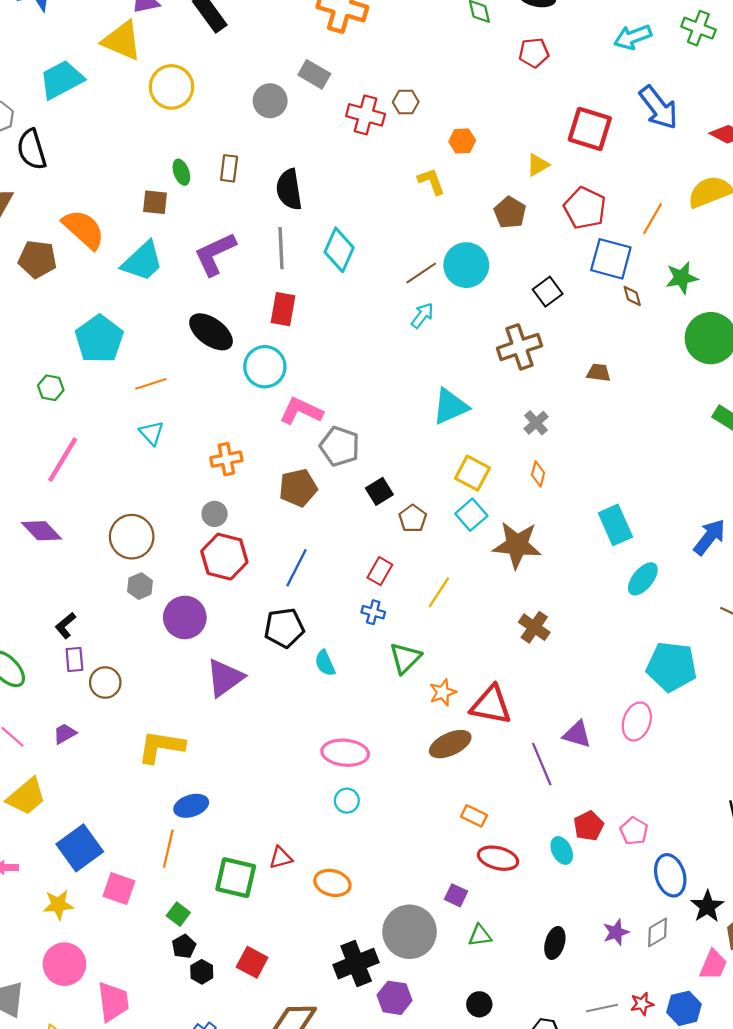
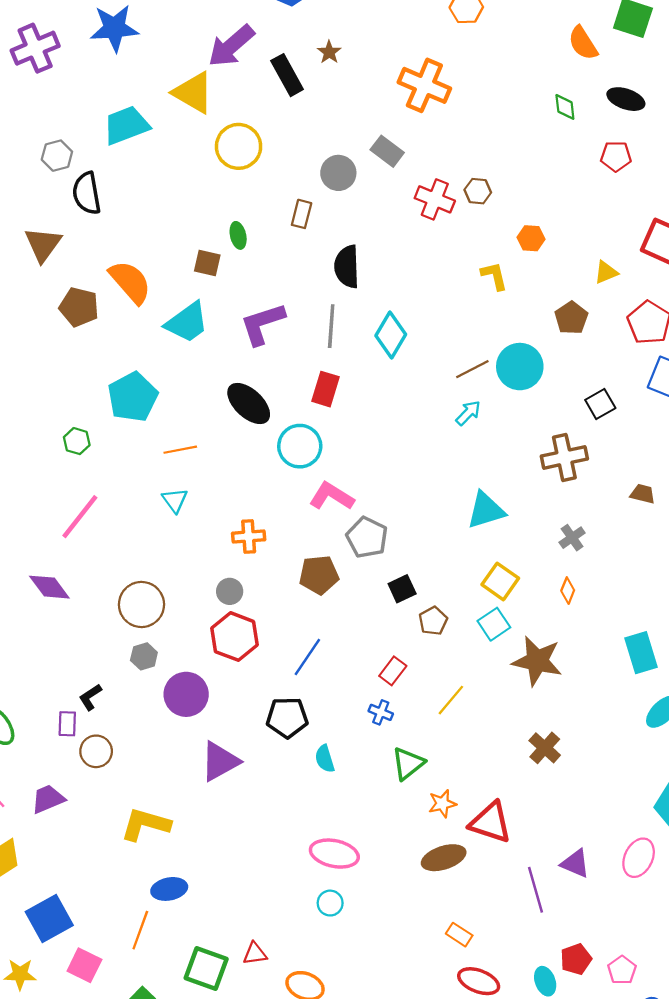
brown rectangle: (229, 168) -> (302, 214), moved
black L-shape: (65, 625) -> (90, 697), moved
purple trapezoid: (65, 734) -> (48, 799), size x1.4

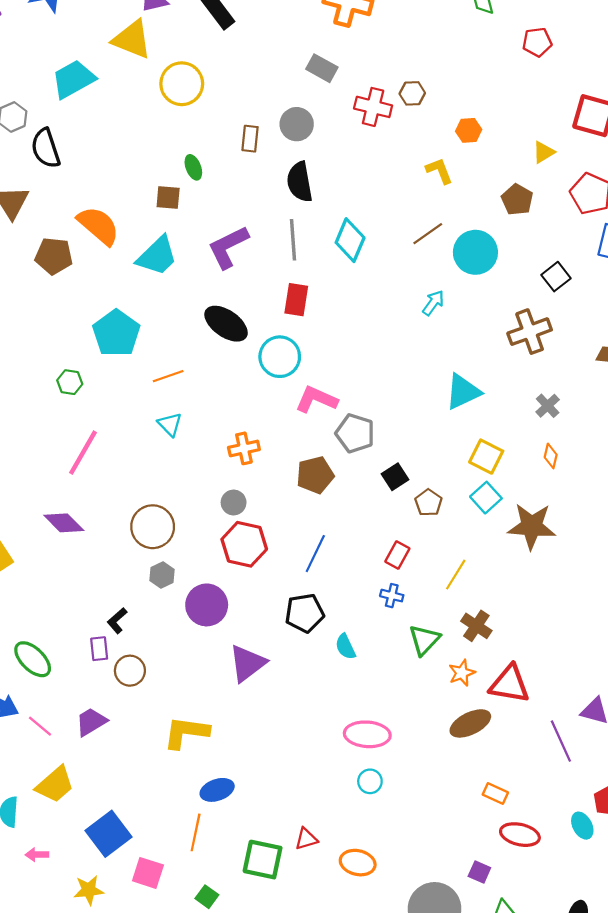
gray circle: (338, 173) -> (297, 124), moved
brown line: (472, 369) -> (428, 234), moved
brown cross: (545, 748) -> (476, 626), moved

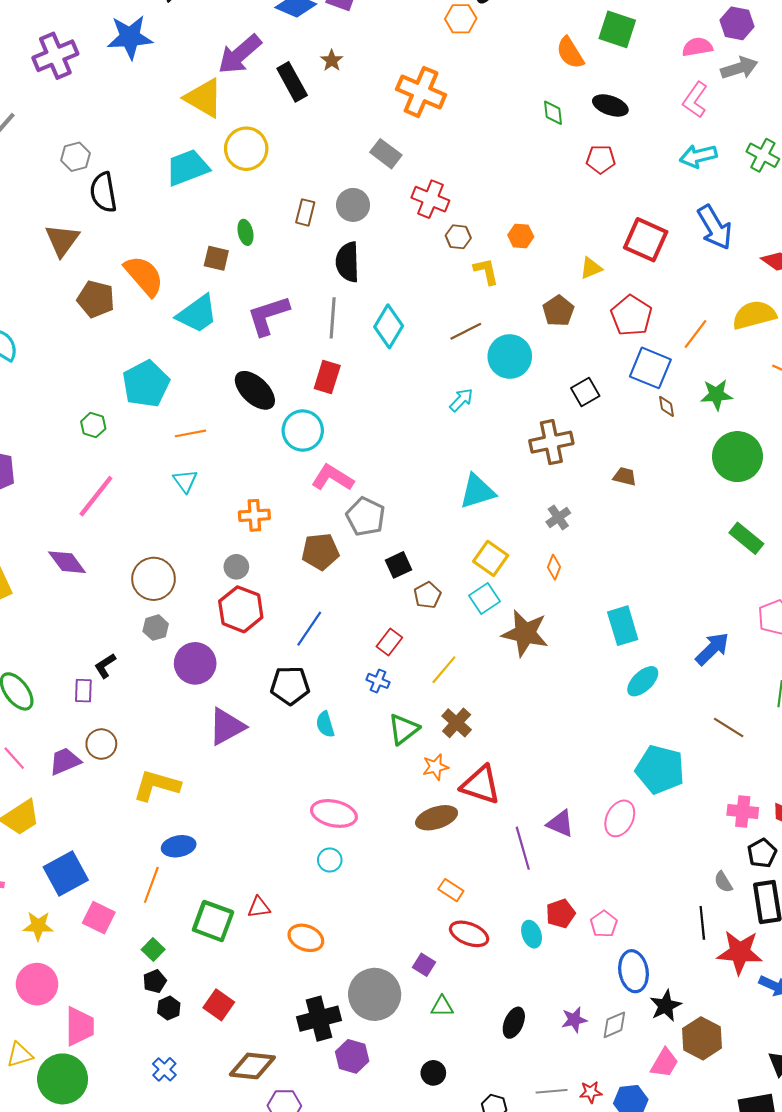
cyan trapezoid: (73, 79) -> (188, 168), moved
brown hexagon: (412, 93) -> (458, 237), moved
brown circle: (130, 671) -> (101, 744), moved

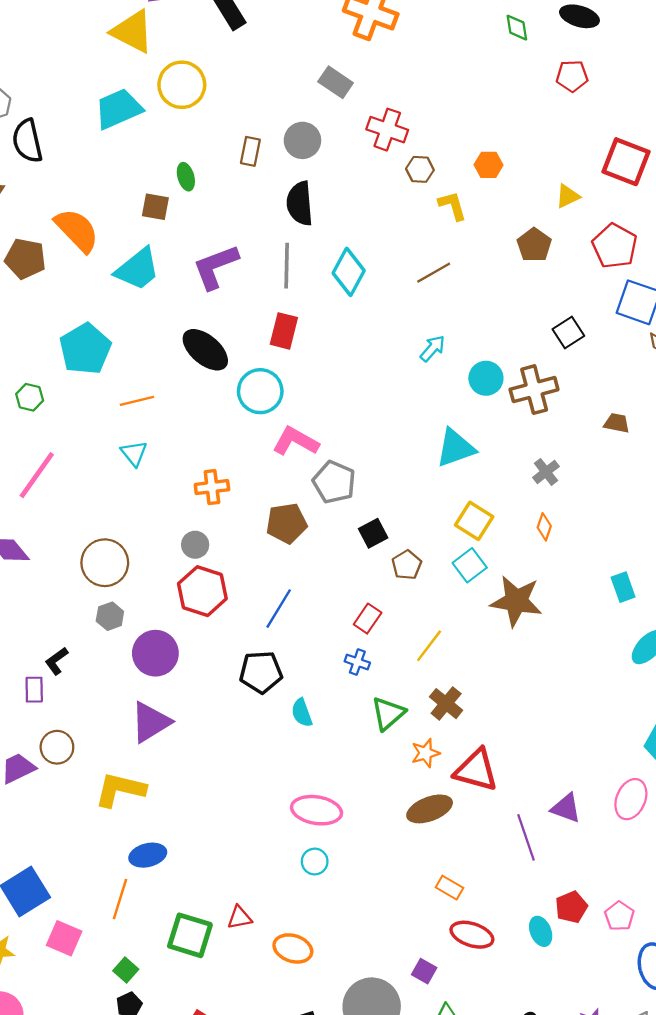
cyan circle: (510, 356) -> (486, 378), moved, size x0.7
cyan rectangle: (623, 626) -> (623, 587), size x0.7
purple triangle: (227, 727) -> (151, 722), moved

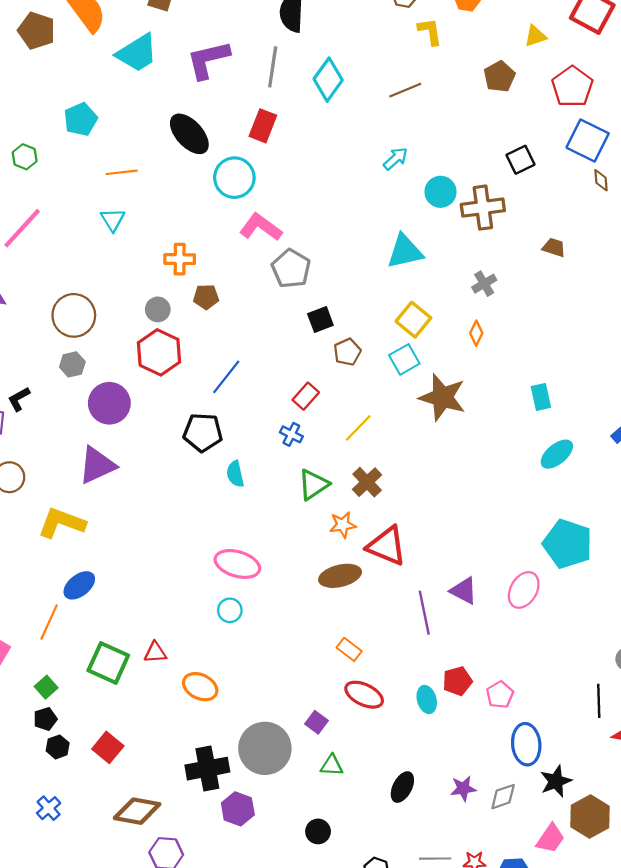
cyan pentagon: (85, 349) -> (81, 119), size x0.7
brown pentagon: (287, 523) -> (206, 297), moved, size x0.7
blue ellipse: (148, 855) -> (79, 585), turned -32

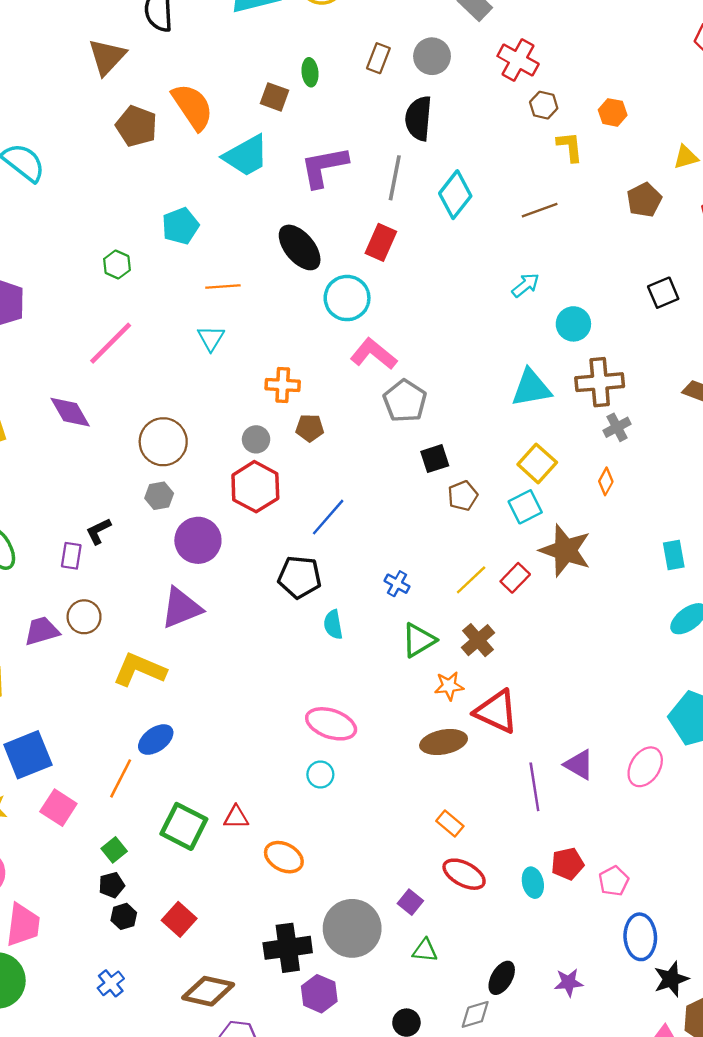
brown cross: (483, 208) -> (600, 382), moved
red rectangle: (306, 396) -> (515, 578), moved
gray diamond: (503, 797) -> (475, 1014), moved

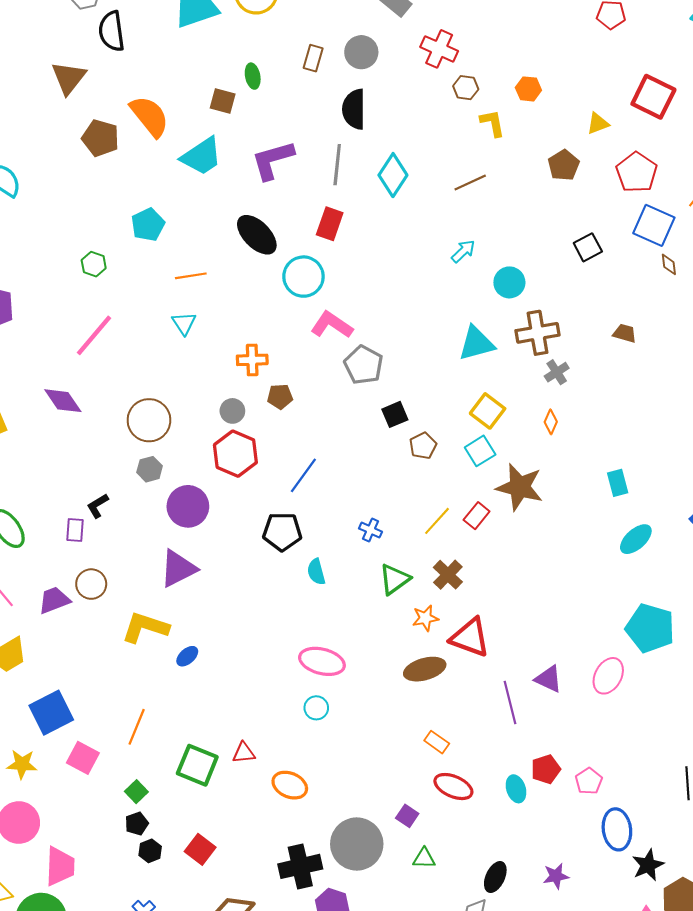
blue ellipse: (156, 740) -> (187, 656), moved, size x0.7

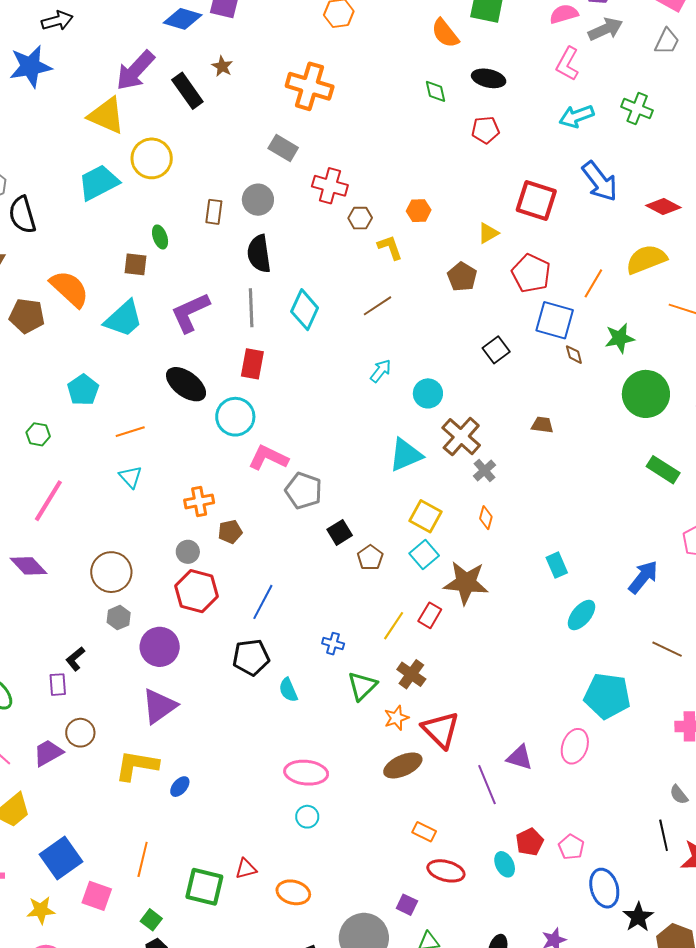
brown cross: (538, 333) -> (461, 437), turned -30
red triangle: (470, 638) -> (441, 730), turned 33

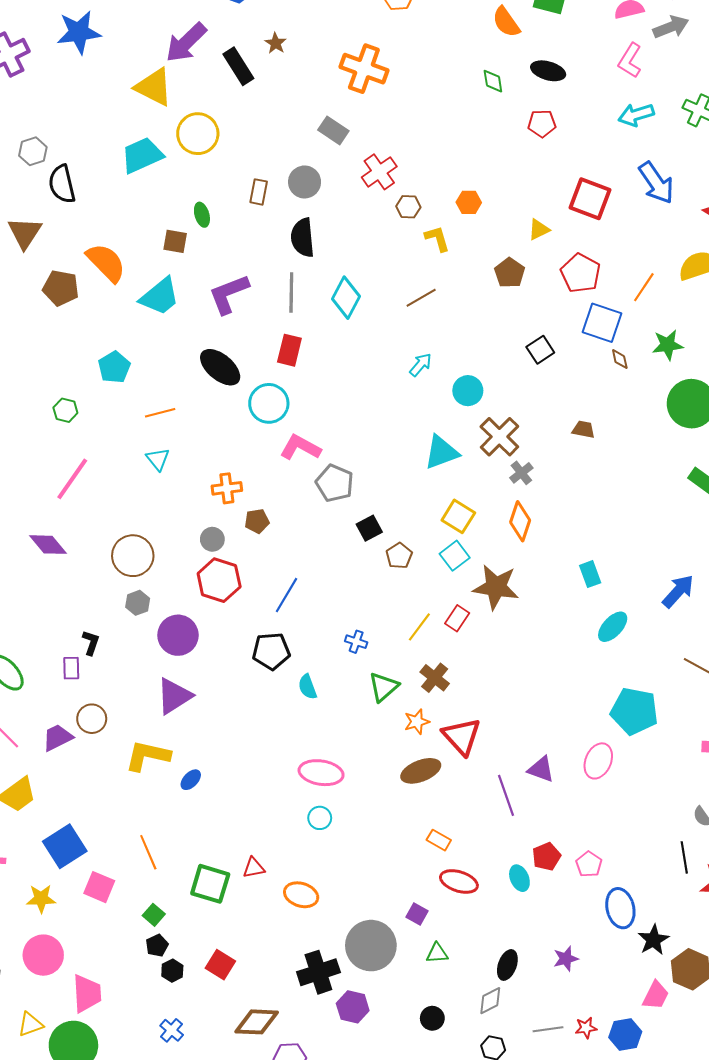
red cross: (330, 186) -> (379, 172), turned 36
orange diamond: (486, 518) -> (520, 521), size x1.6
black L-shape: (75, 659) -> (91, 643), turned 145
orange line: (143, 859) -> (148, 852), turned -40

